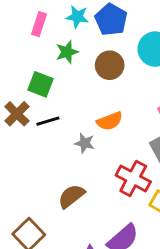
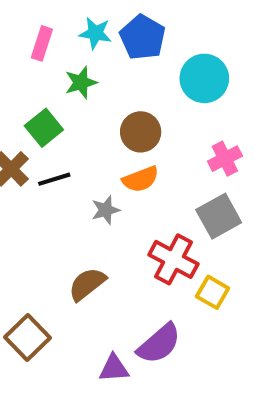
brown circle: (110, 65) -> (141, 132), moved
green square: (40, 84) -> (44, 128), turned 30
gray star: (85, 143) -> (106, 210), turned -30

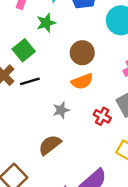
gray star: (106, 210) -> (61, 110), moved
red cross: (173, 259) -> (102, 116), moved, size x0.6

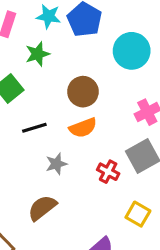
black line: (30, 81) -> (34, 128), moved

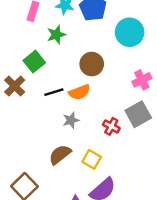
orange semicircle: (83, 128) -> (79, 92), moved
yellow square: (138, 214) -> (92, 159), moved

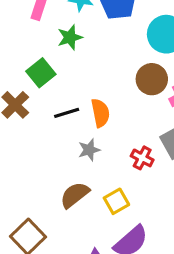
brown circle: (92, 64) -> (152, 79), moved
orange semicircle: (79, 92) -> (100, 113), turned -80
yellow square: (92, 159) -> (116, 201), turned 30

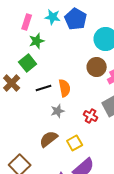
green star: (70, 37) -> (37, 41), moved

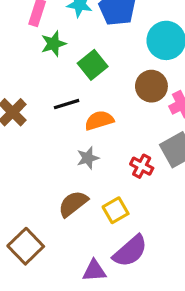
green square: (28, 63) -> (93, 65), moved
black line: (44, 88) -> (67, 104), moved
orange semicircle: (65, 88) -> (99, 120), turned -96

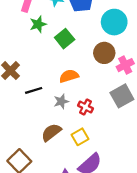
black line: (67, 104) -> (34, 90), moved
red cross: (142, 166) -> (85, 107), moved

